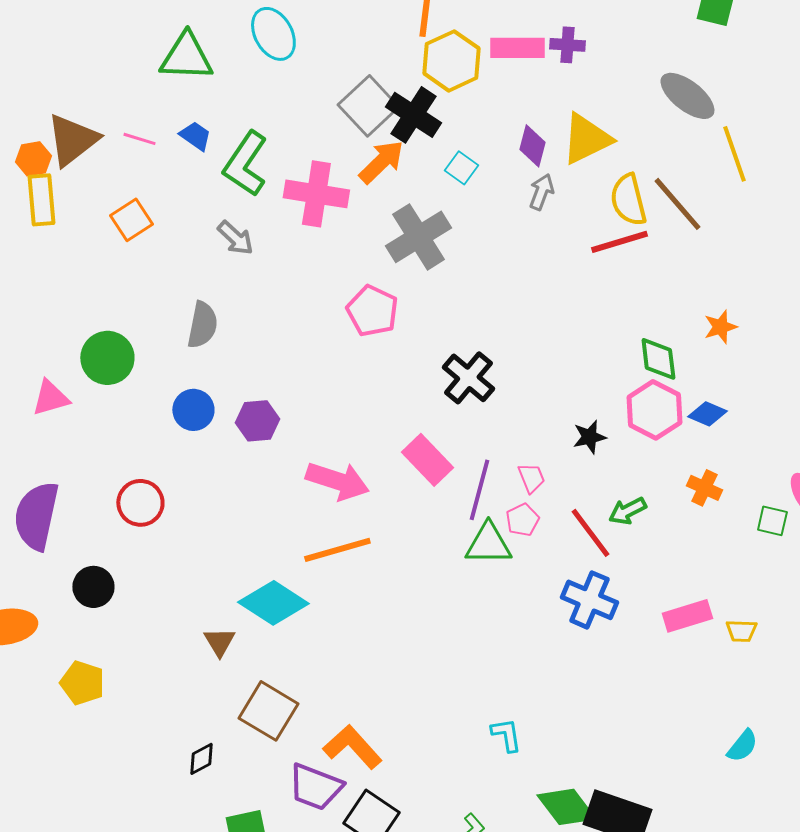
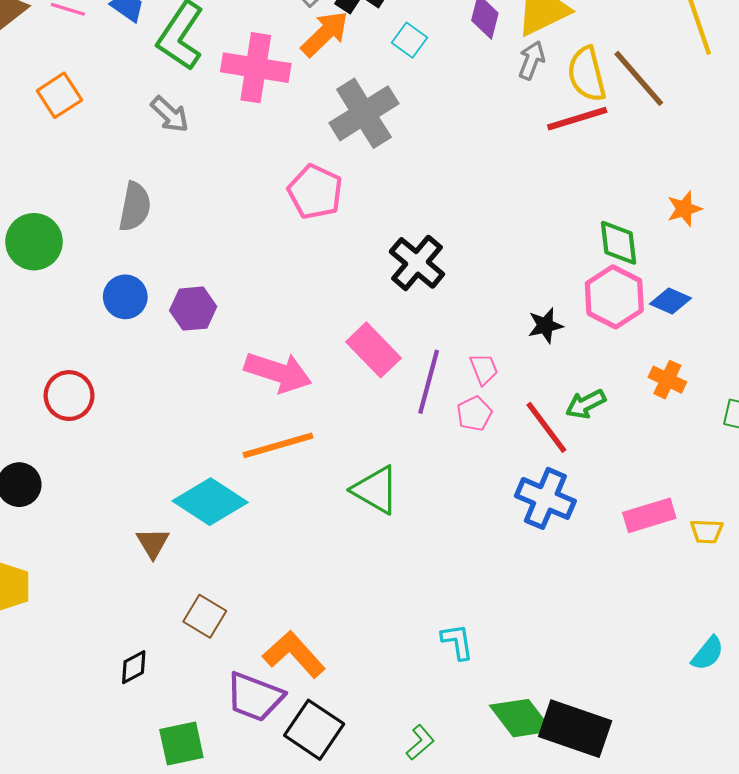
gray arrow: (541, 192) -> (532, 60), moved
green triangle: (488, 544) -> (376, 490), moved, turned 30
brown square: (268, 711) -> (205, 616), size x0.7

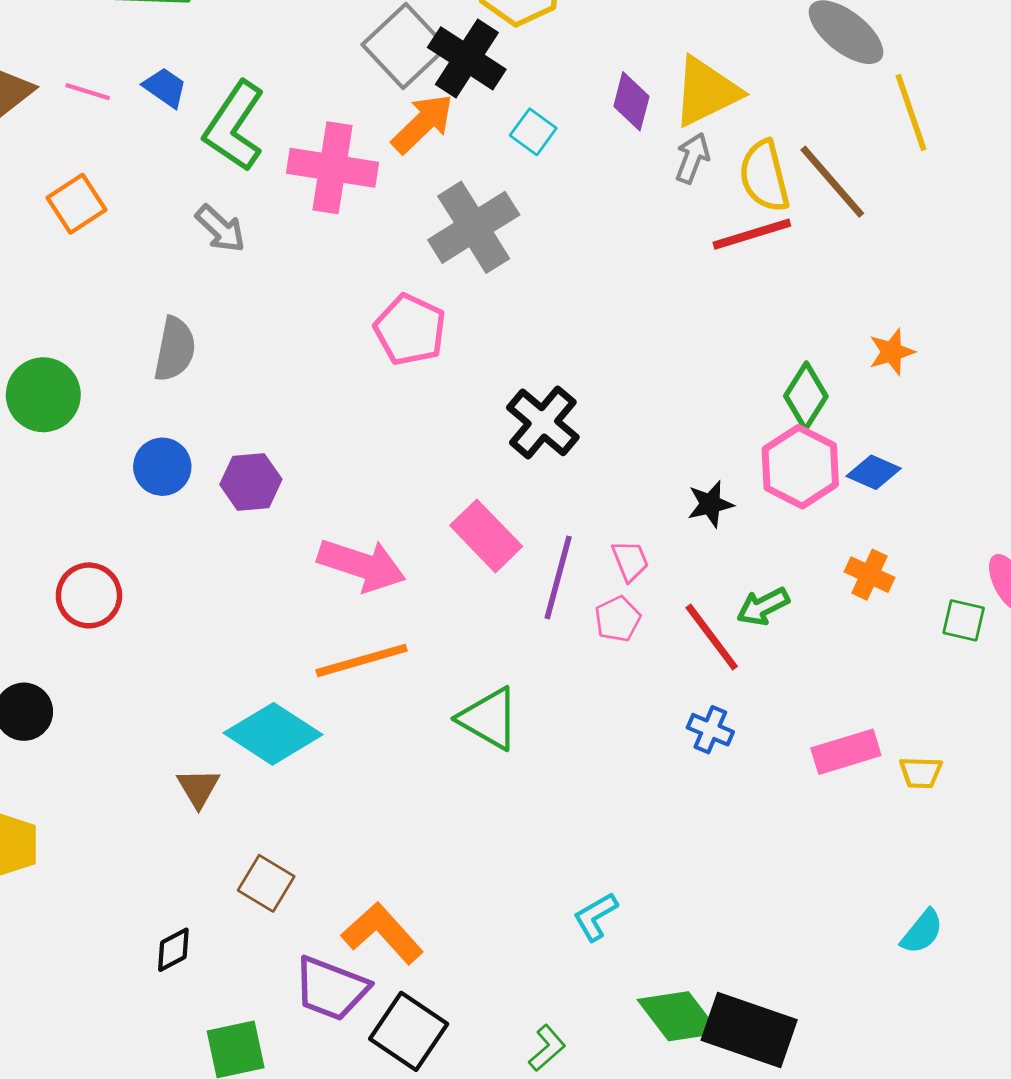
green diamond: (619, 243) -> (806, 396), turned 39
blue cross: (545, 498) -> (710, 730), size x0.6
cyan L-shape: (457, 642) -> (595, 917), turned -111

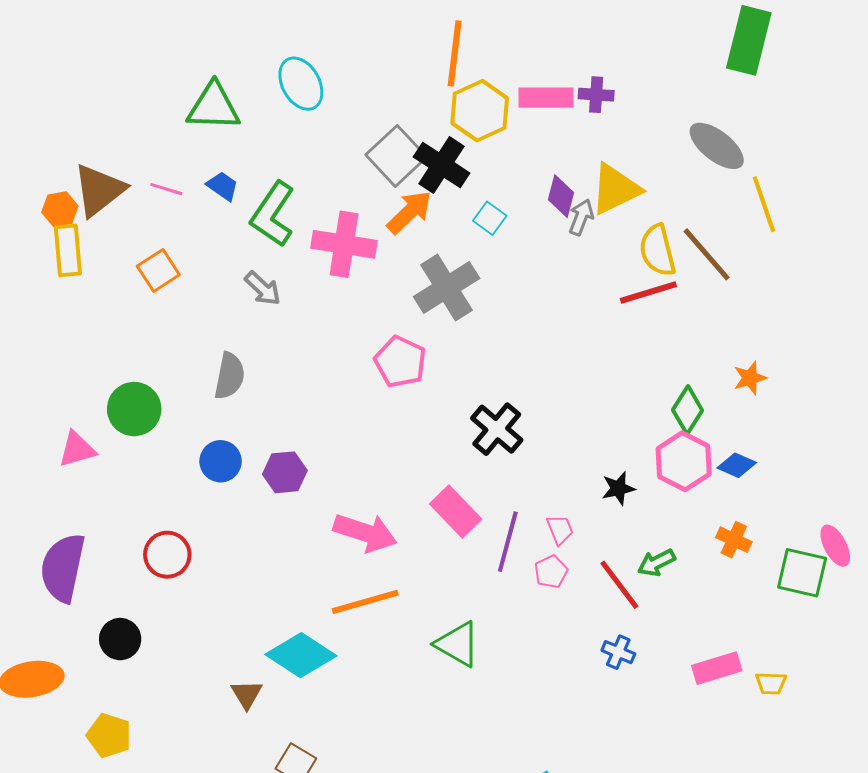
gray arrow: (692, 158) -> (581, 217), moved
green square: (964, 620) -> (802, 573), size x1.6

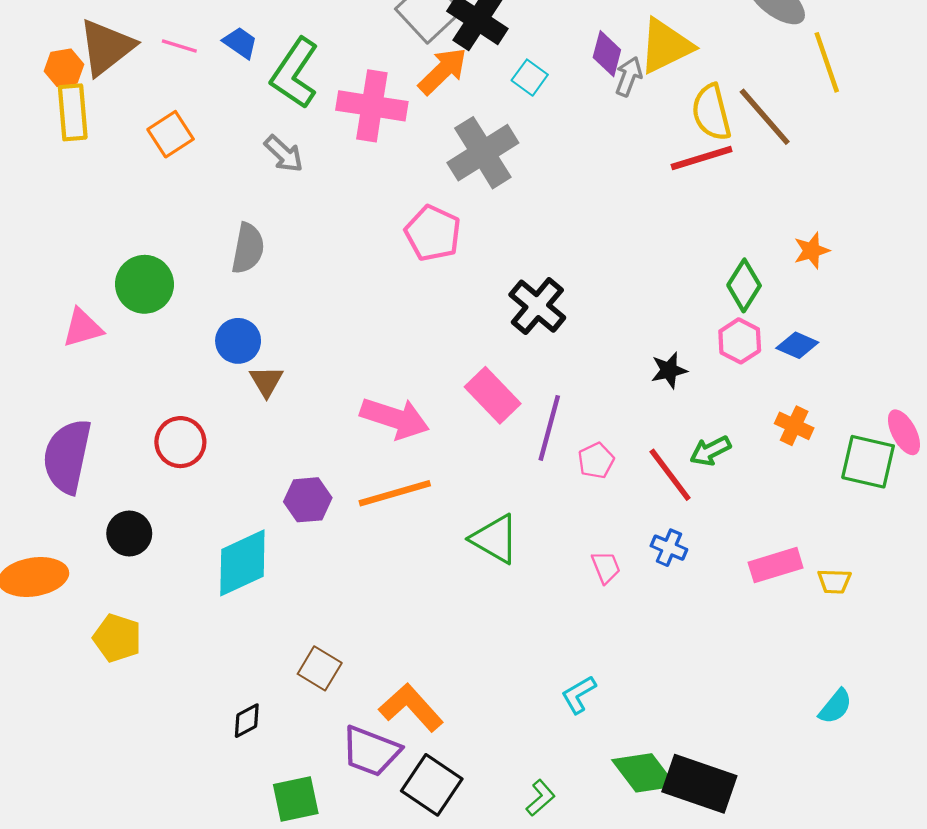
pink hexagon: (684, 461) -> (740, 341), size x0.7
purple hexagon: (285, 472) -> (308, 500), moved
pink trapezoid: (560, 530) -> (606, 567), moved
cyan diamond: (301, 655) -> (242, 563), moved, turned -58
brown triangle: (247, 694) -> (266, 381), moved

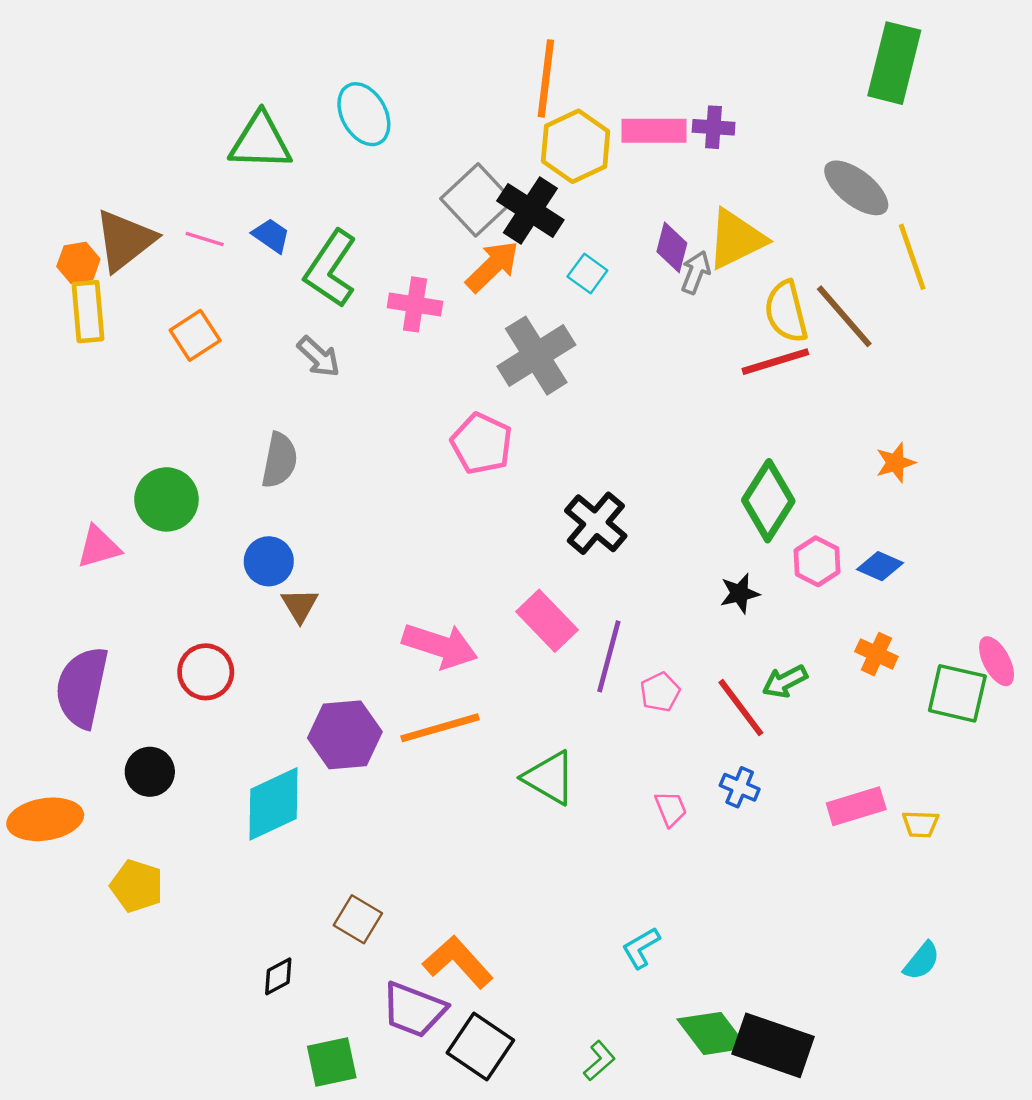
pink cross: (372, 106) -> (415, 304), size x0.7
green diamond: (744, 285) -> (768, 501), moved, size x1.4
purple hexagon: (308, 500) -> (345, 735), size x1.4

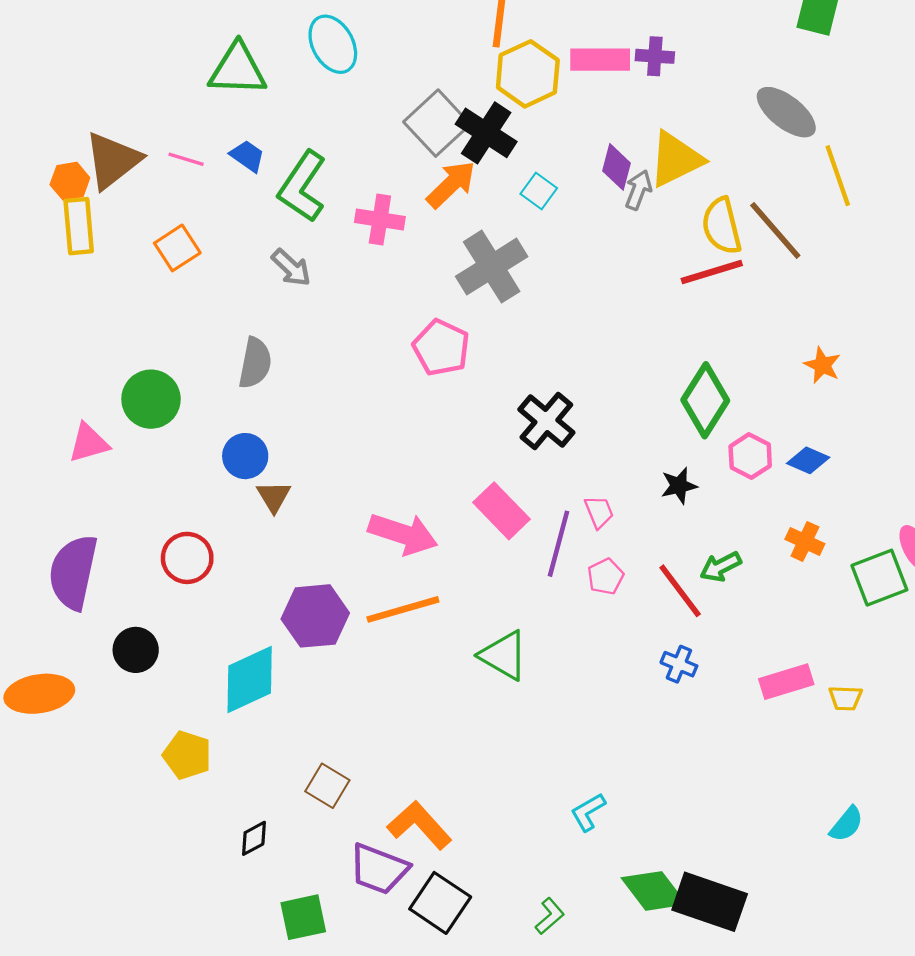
orange star: (895, 463) -> (822, 365), turned -30
green square: (957, 693) -> (879, 578), turned -34
pink trapezoid: (671, 809) -> (599, 512), moved
yellow pentagon: (137, 886) -> (187, 755), moved

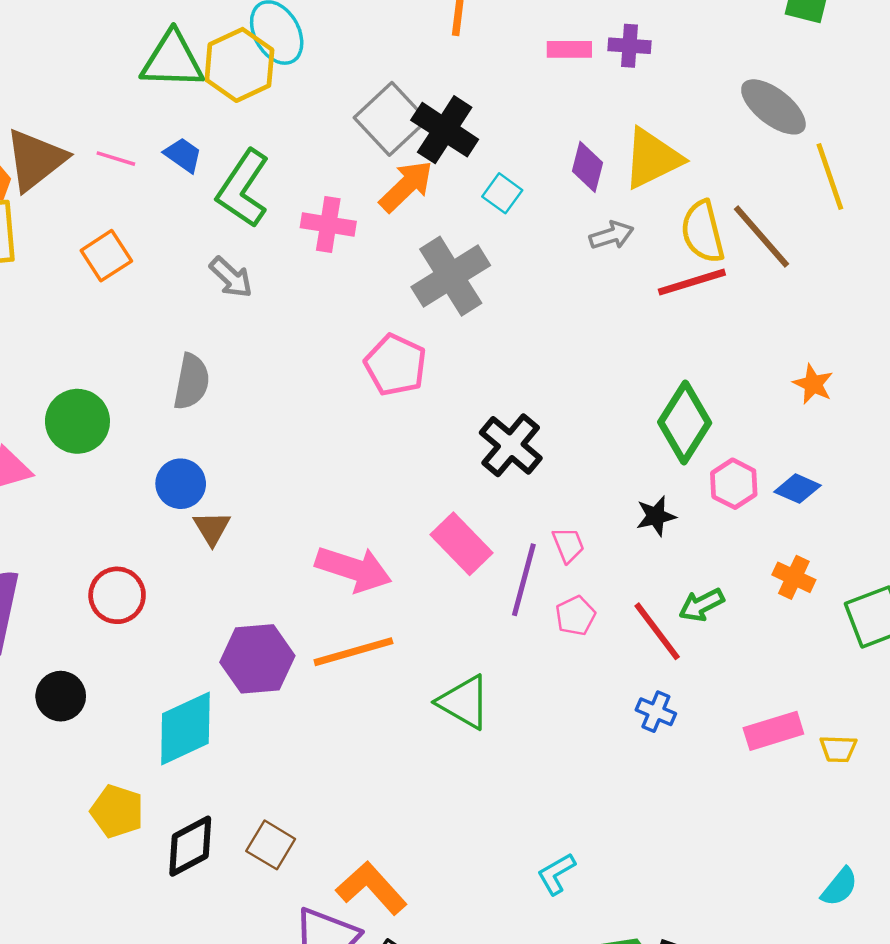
pink rectangle: (600, 60) -> (569, 49), size x0.7
yellow hexagon: (528, 74) -> (239, 65), moved
gray arrow: (638, 190) -> (611, 235), moved, turned 51
black diamond: (254, 838) -> (190, 846), moved, size x1.6

